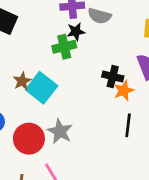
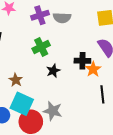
black star: (76, 32) -> (53, 71), moved
cyan square: (42, 88) -> (22, 104), moved

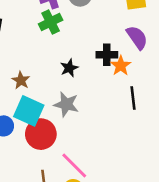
green cross: (41, 47) -> (51, 22), moved
gray star: (53, 111) -> (66, 104), moved

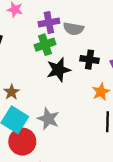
black cross: (107, 55) -> (89, 60), moved
black star: (69, 68) -> (58, 70), moved, size x1.5

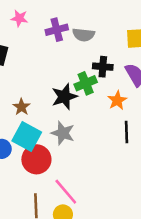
green cross: (45, 45) -> (86, 83), moved
black star: (58, 70) -> (64, 97), moved

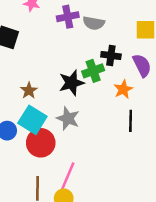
pink line: (66, 192) -> (68, 176), turned 60

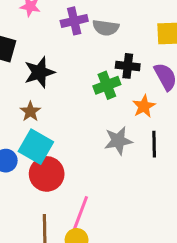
black star: (71, 83) -> (39, 72), moved
gray star: (68, 118) -> (118, 141), moved, turned -30

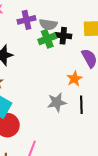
black cross: (128, 66) -> (63, 36), moved
green cross: (107, 85) -> (47, 39), moved

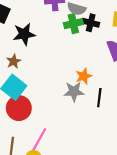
orange star: (74, 79) -> (84, 76), moved

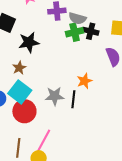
gray star: (74, 92) -> (54, 96), moved
black line: (99, 98) -> (73, 99), moved

